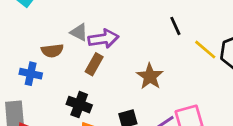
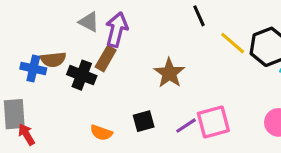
purple arrow: (103, 39) -> (117, 30), turned -68
brown semicircle: (52, 51) -> (53, 59), moved
black cross: (79, 105) -> (82, 75), moved

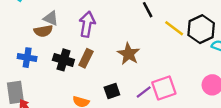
gray triangle: (89, 22) -> (51, 18), moved
brown semicircle: (53, 59) -> (43, 31), moved
brown rectangle: (106, 59) -> (86, 58), moved

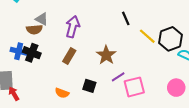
black cross: (63, 60) -> (32, 53), moved
black square: (112, 91) -> (89, 86), turned 32
purple line: (144, 92) -> (118, 77), moved

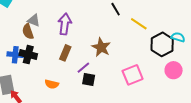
brown semicircle: (34, 29) -> (28, 32), turned 84
black hexagon: (171, 39) -> (162, 44), moved
purple line: (118, 77) -> (83, 68), moved
orange semicircle: (62, 93) -> (52, 84), moved

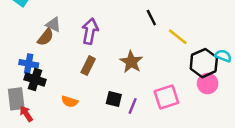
brown semicircle: (28, 32) -> (46, 37), turned -126
black cross: (28, 55) -> (35, 80), moved
purple line: (83, 68) -> (133, 106), moved, turned -32
pink circle: (174, 70) -> (208, 84), moved

